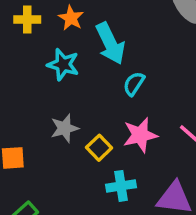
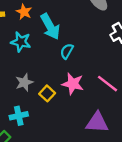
pink star: (140, 135) -> (73, 84), turned 30
cyan cross: (121, 186) -> (19, 116), moved

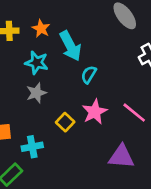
gray star: (24, 82) -> (36, 93), moved
pink star: (73, 84) -> (95, 112), turned 30

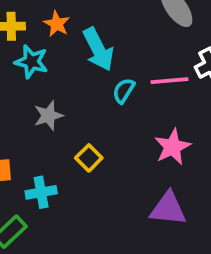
cyan star: (37, 63) -> (31, 62), moved
pink star: (95, 112) -> (172, 147), moved
pink line: (134, 113) -> (170, 81), moved, turned -45

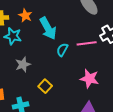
pink star: (172, 147) -> (89, 79), turned -30

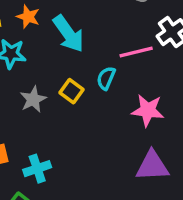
cyan semicircle: (62, 50) -> (106, 78), moved
yellow square: (45, 86) -> (72, 91), moved

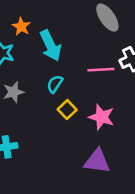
cyan semicircle: (106, 78) -> (55, 84), moved
yellow square: (72, 91) -> (67, 110), moved

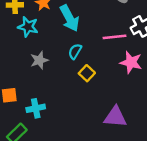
pink star: (102, 117) -> (131, 62), moved

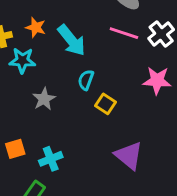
pink line: (114, 37) -> (124, 33), moved, turned 35
purple triangle: (115, 117) -> (129, 156), moved, turned 45

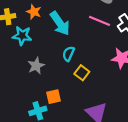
orange square: (15, 149) -> (53, 97), moved

